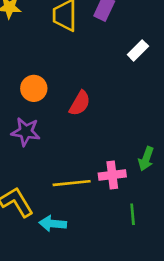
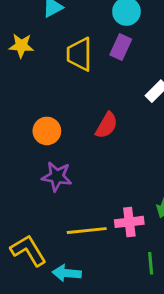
red semicircle: (80, 103) -> (107, 125), moved
purple star: (26, 132) -> (57, 176), moved

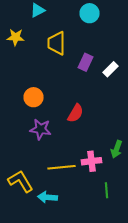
purple rectangle: (121, 47) -> (86, 62), moved
red semicircle: (107, 125) -> (76, 113), moved

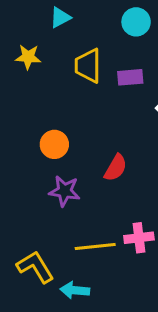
purple rectangle: (86, 62) -> (130, 77), moved, turned 60

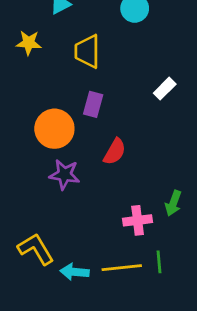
purple rectangle: (130, 77) -> (93, 104), moved, turned -70
orange circle: (54, 144) -> (54, 129), size x1.4
yellow line: (95, 247) -> (122, 268), moved

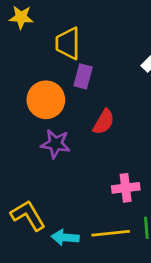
yellow trapezoid: (87, 51) -> (68, 43), moved

